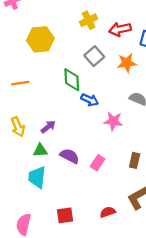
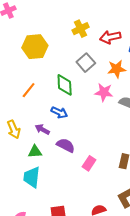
orange line: (20, 83) -> (29, 90), moved, turned -42
blue arrow: (90, 100) -> (59, 112), moved
pink star: (113, 121) -> (104, 92), moved
purple arrow: (48, 127) -> (42, 129), turned -112
purple semicircle: (70, 156) -> (66, 145), moved

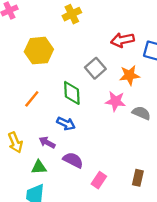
yellow cross: (81, 29) -> (72, 14), moved

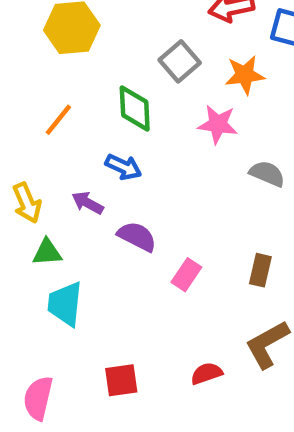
gray semicircle: (141, 113) -> (267, 174), moved
green triangle: (39, 167) -> (47, 252), moved

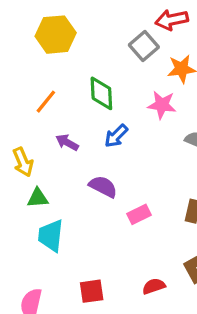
gray square: (180, 61) -> (144, 46), moved
blue arrow: (123, 167) -> (116, 136), moved, turned 110
purple arrow: (88, 203) -> (67, 142), moved
pink rectangle: (186, 275) -> (139, 214), turned 30

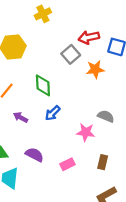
pink star: (162, 105) -> (86, 132), moved
purple semicircle: (103, 187) -> (34, 155), moved

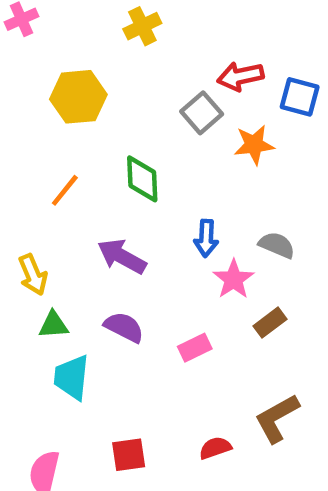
blue arrow: (53, 113) -> (206, 238), moved, turned -42
purple arrow: (21, 117) -> (122, 256), moved, size x1.5
pink star: (86, 132) -> (233, 279), turned 30
brown rectangle: (103, 162) -> (270, 323), moved, turned 40

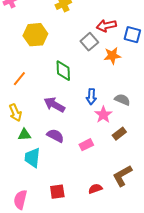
orange line: (65, 190) -> (19, 79), moved

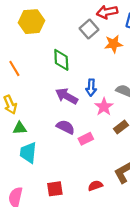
orange line: (19, 79) -> (14, 68), turned -70
purple arrow: (54, 105) -> (67, 96), moved
purple semicircle: (55, 136) -> (66, 127), moved

